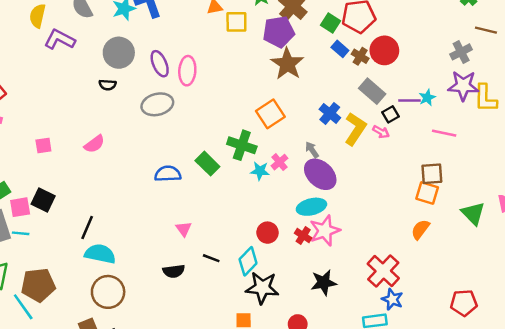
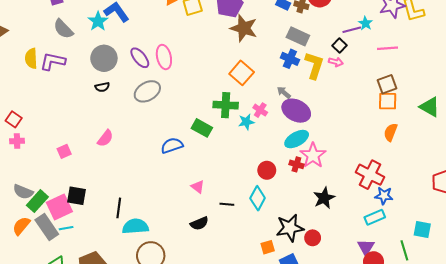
yellow semicircle: (38, 16) -> (31, 58), moved
gray rectangle: (372, 91) -> (298, 36), moved
pink square: (20, 207) -> (59, 207), size x1.4
black star: (262, 288) -> (290, 228), moved

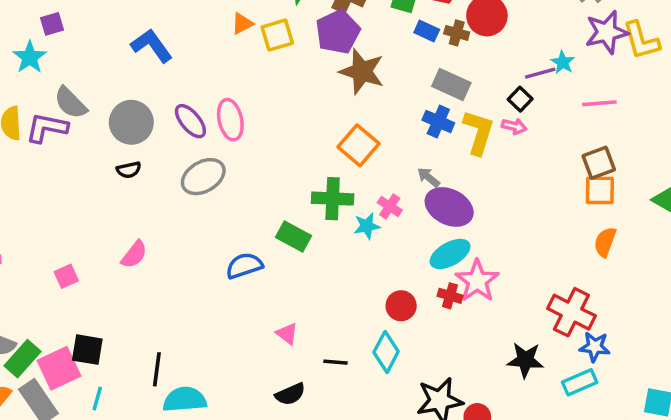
cyan star: (98, 21) -> (30, 57), moved
gray semicircle: (63, 29) -> (70, 103), moved
black star: (324, 198) -> (525, 360), moved, turned 30
cyan line: (66, 228) -> (97, 398), moved, turned -64

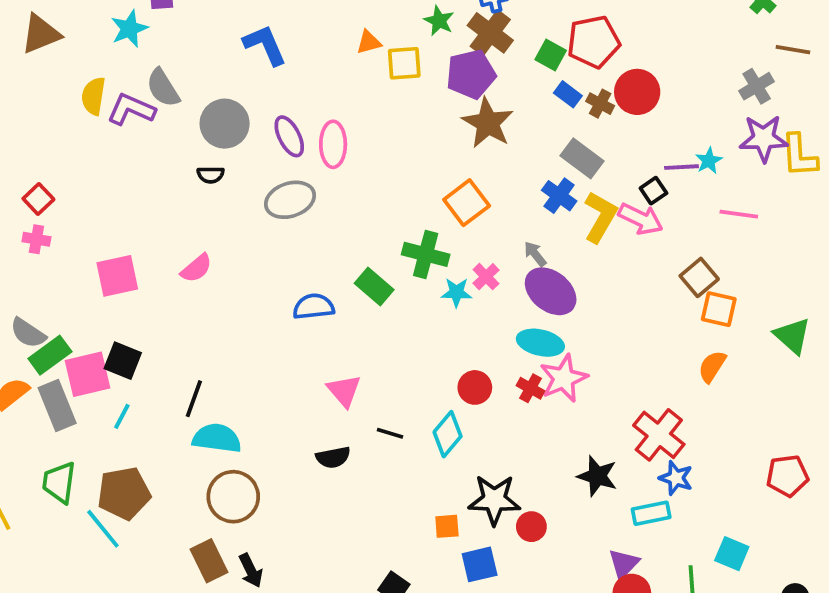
pink arrow: (514, 126) -> (641, 219), size x1.6
brown square: (599, 163) -> (699, 277), moved, turned -32
cyan ellipse: (450, 254) -> (540, 343), turned 30
pink square: (66, 276) -> (117, 276), size x1.6
pink triangle: (287, 334) -> (344, 391), size x1.4

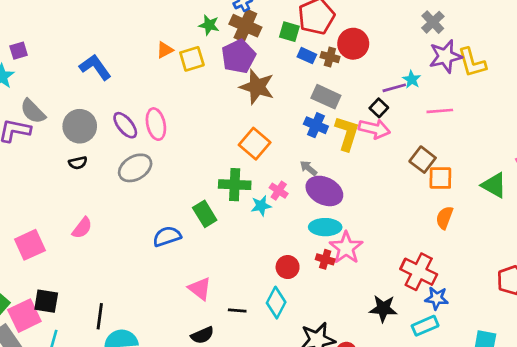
green rectangle: (374, 286) -> (205, 214), turned 30

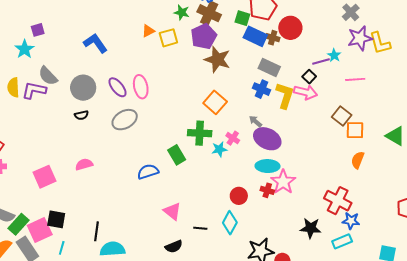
blue rectangle: (307, 56) -> (255, 36), size x1.6
pink semicircle: (82, 228) -> (84, 164), turned -144

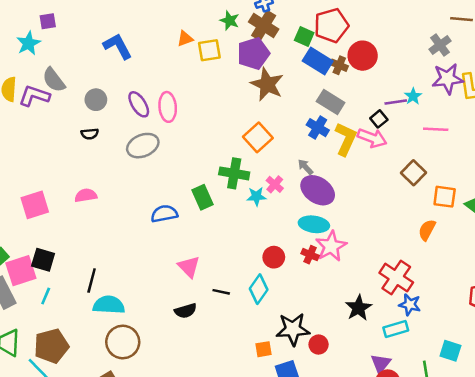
gray circle: (83, 88) -> (96, 100), size x0.7
orange square: (355, 130) -> (445, 197), moved
black star: (311, 228) -> (358, 308), turned 30

